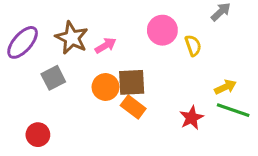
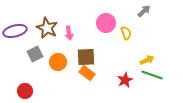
purple ellipse: (23, 42) -> (15, 31), turned 35
pink arrow: (106, 46) -> (69, 33), turned 112
orange circle: (106, 87) -> (58, 62), moved

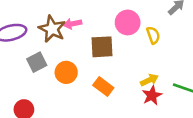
pink arrow: (69, 33) -> (73, 24), moved, turned 88
brown square: (86, 57) -> (102, 47), moved
yellow arrow: (147, 60) -> (149, 80), moved

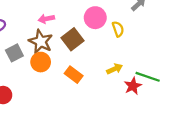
brown star: (52, 29) -> (41, 42), moved
brown square: (102, 47) -> (72, 39), turned -35
red star: (152, 95) -> (133, 86), moved

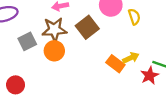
brown star: (41, 42) -> (54, 30), turned -30
orange rectangle: (74, 75) -> (115, 64), moved

